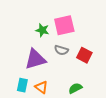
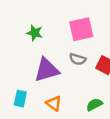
green star: (42, 30) -> (35, 33), moved
cyan rectangle: (22, 85) -> (20, 99), moved

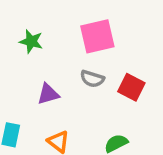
purple triangle: (47, 70) -> (48, 94), size x0.6

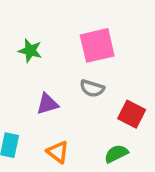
red square: (131, 87) -> (132, 114), moved

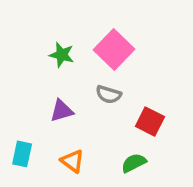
pink square: (97, 45) -> (114, 49), turned -33
green star: (30, 51) -> (62, 55), moved

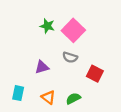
green star: (62, 55) -> (47, 26), moved
green semicircle: (134, 163) -> (73, 98), moved

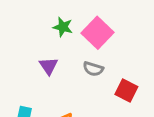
purple triangle: (42, 67) -> (48, 66), moved, turned -48

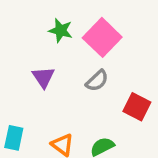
gray semicircle: (93, 69) -> (97, 81), turned -60

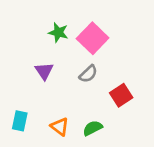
red square: (137, 107) -> (121, 95), turned 30

